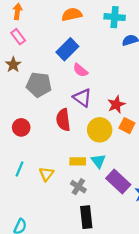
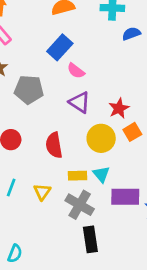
red semicircle: (63, 120) -> (54, 145), moved
orange square: (127, 126) -> (132, 132), turned 35
purple rectangle: (118, 181) -> (125, 197), turned -40
gray cross: (78, 187) -> (80, 205), size x1.5

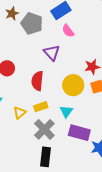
gray pentagon: (29, 90) -> (32, 23), moved
purple triangle: (80, 102) -> (52, 53), moved
yellow rectangle: (78, 176) -> (41, 107), moved, turned -32

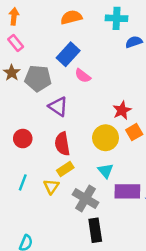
purple triangle: (52, 53) -> (58, 107), moved
yellow rectangle: (41, 107) -> (65, 169), moved

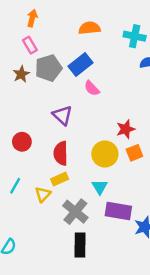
gray pentagon: (38, 78) -> (48, 68), moved, turned -30

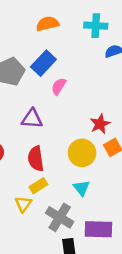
pink semicircle: (92, 88) -> (59, 86), turned 84
purple triangle: (62, 115) -> (32, 119), turned -30
purple rectangle: (118, 211) -> (98, 229), moved

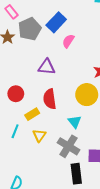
yellow rectangle: (38, 186) -> (32, 114), moved
cyan triangle: (81, 188) -> (75, 122), moved

